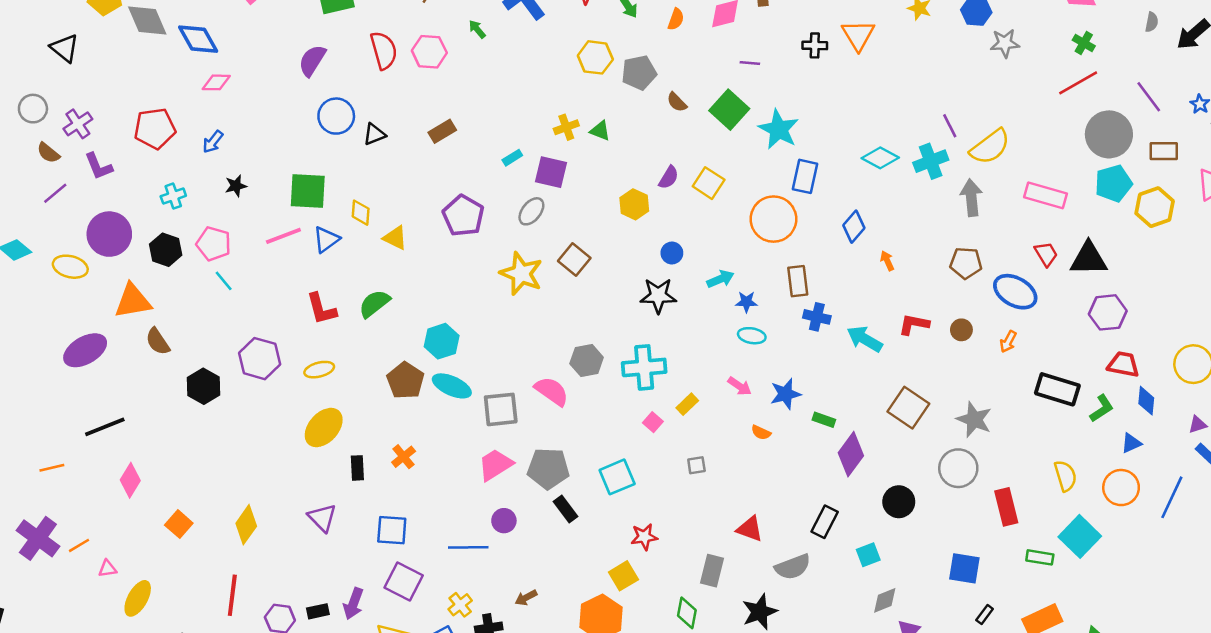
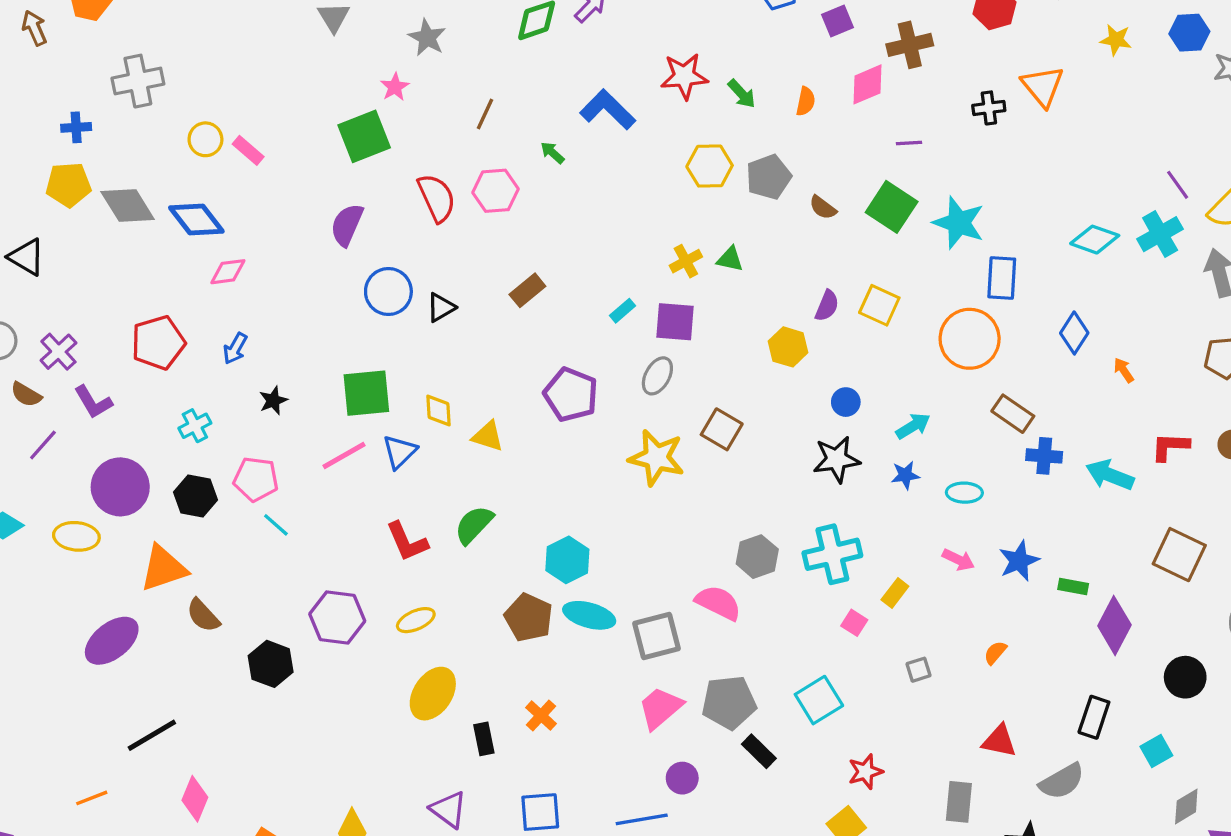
brown rectangle: (798, 281) -> (1013, 414), turned -40
blue star: (746, 302) -> (905, 475), moved
orange semicircle: (761, 432) -> (995, 653), moved, turned 114

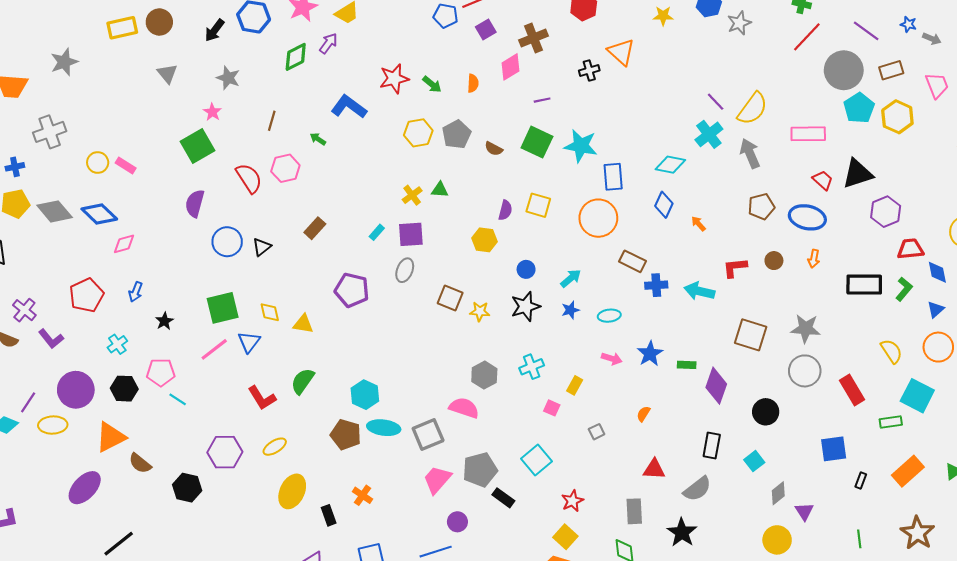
cyan diamond: (1095, 240) -> (670, 165), moved
purple line: (43, 445) -> (28, 402), moved
yellow star: (657, 458) -> (480, 311), moved, size x0.6
cyan cross: (832, 554) -> (532, 367), size x0.7

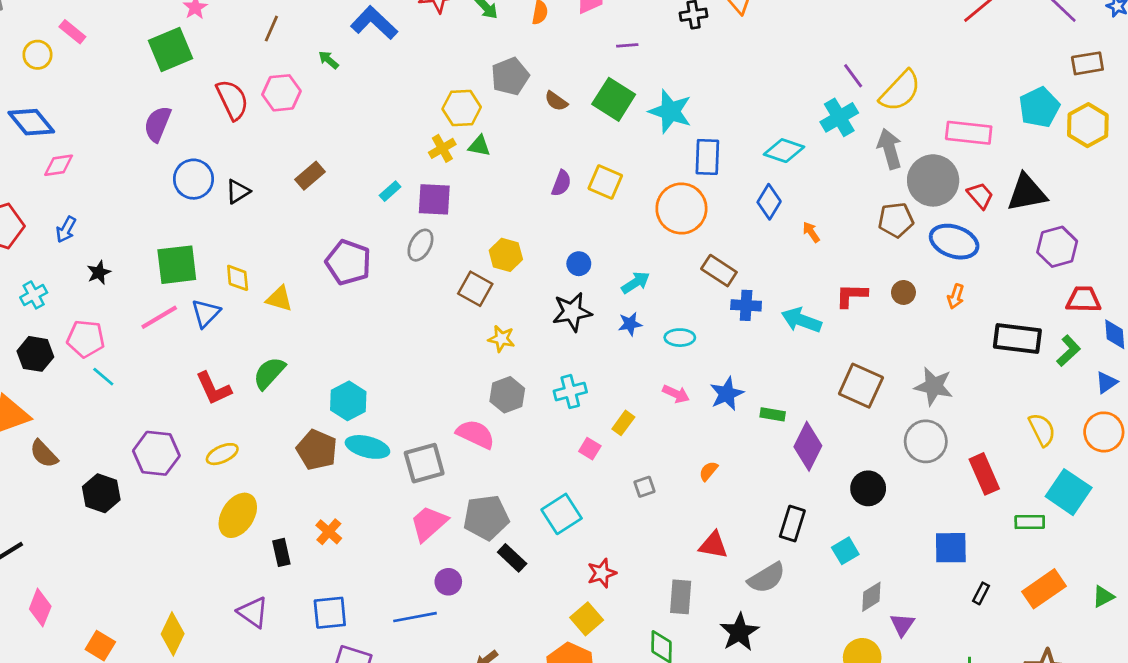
gray circle: (844, 70) -> (933, 180), moved
yellow hexagon: (418, 133) -> (462, 108), moved
pink rectangle: (126, 166) -> (72, 32), moved
yellow hexagon: (485, 240) -> (506, 255), moved
yellow star: (480, 311) -> (501, 339), moved

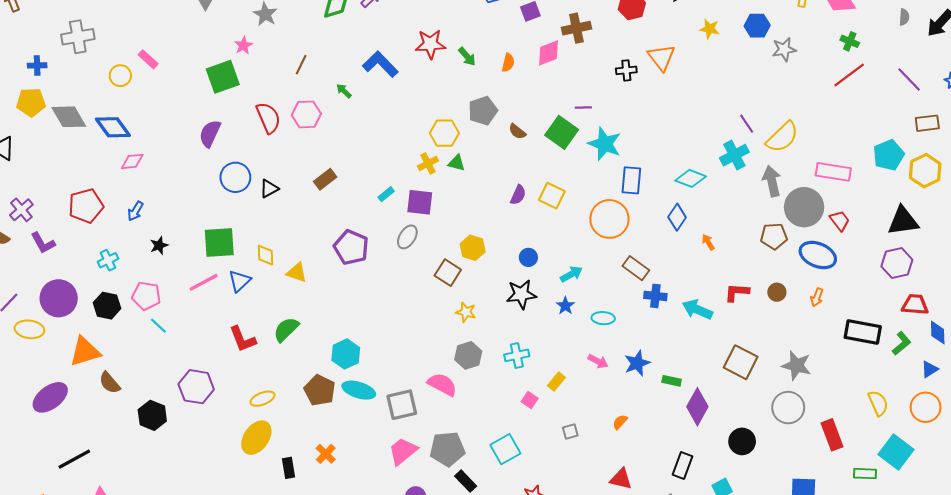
purple line: (627, 45) -> (583, 108), moved
black triangle: (1027, 193) -> (903, 221), moved
blue star: (630, 324) -> (565, 306), turned -30
yellow ellipse: (222, 454) -> (262, 399), moved

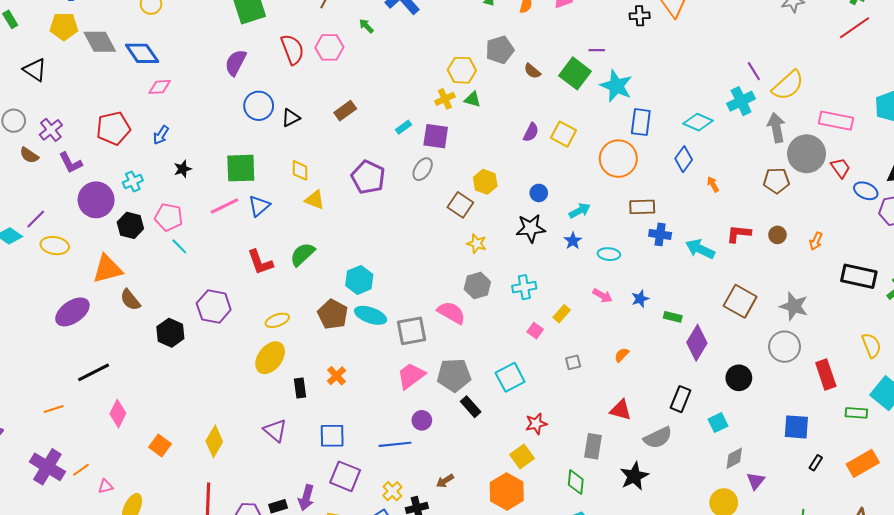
yellow diamond: (265, 255) -> (300, 170), moved
blue ellipse: (818, 255) -> (866, 191), moved, size x0.7
brown rectangle: (636, 268) -> (642, 207), turned -40
purple circle: (59, 298) -> (96, 200), moved
blue star: (637, 363) -> (640, 299), size x0.7

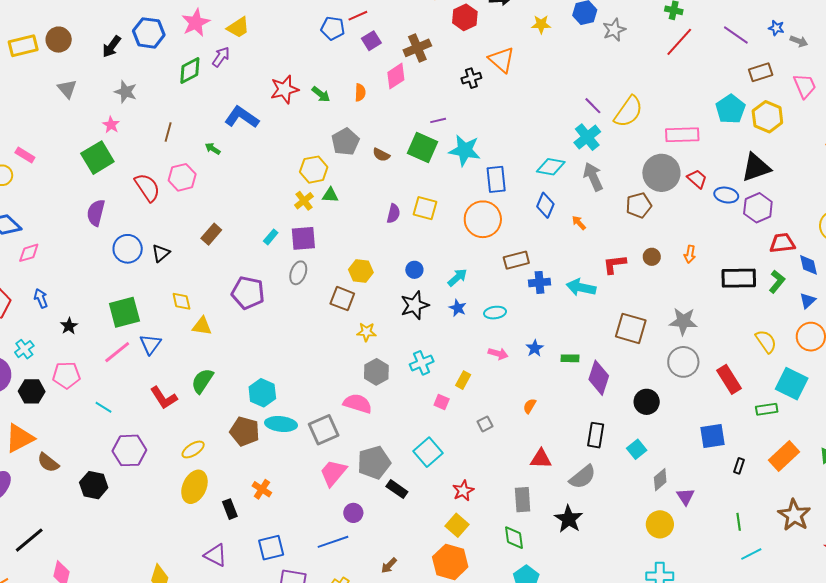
gray arrow: (776, 128) -> (593, 177), moved
blue arrow: (161, 135) -> (41, 298), turned 138
cyan line: (179, 246) -> (103, 407), moved

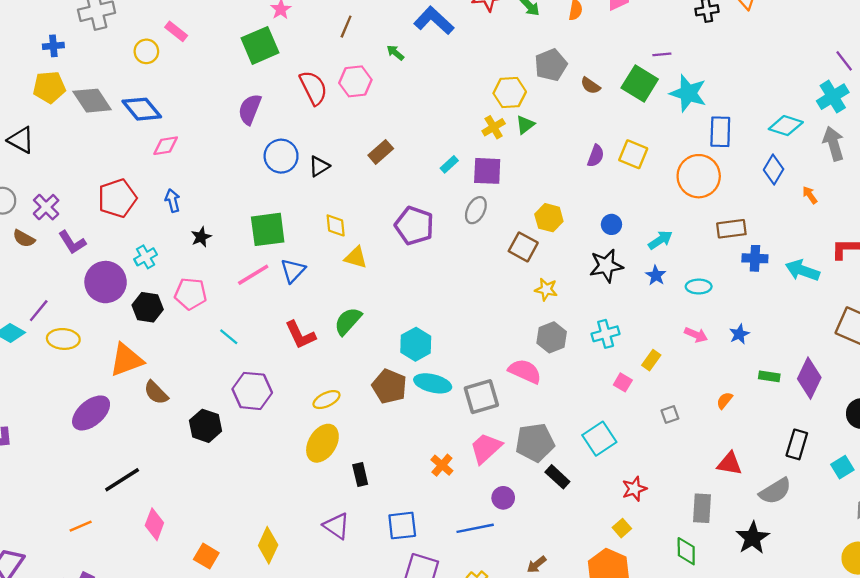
green triangle: (330, 195) -> (525, 125), turned -48
green rectangle: (570, 358) -> (769, 376), moved
orange cross: (262, 489) -> (442, 465), moved
yellow square: (457, 525) -> (622, 528), size x0.7

